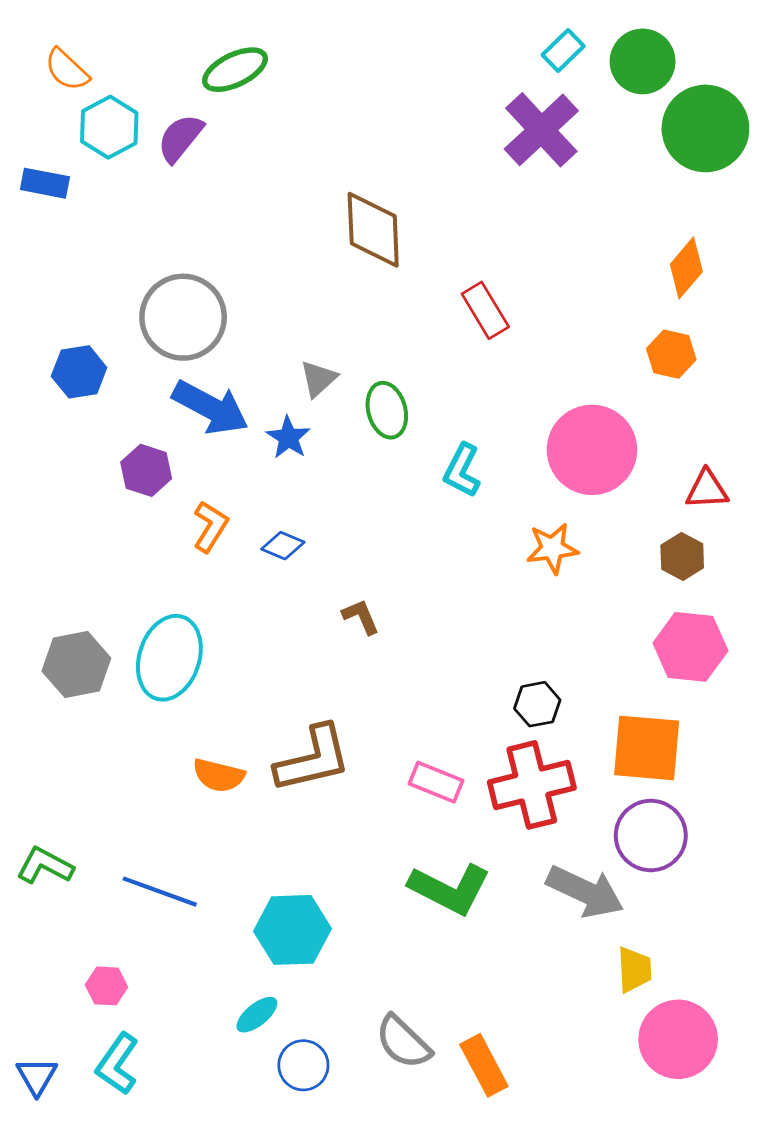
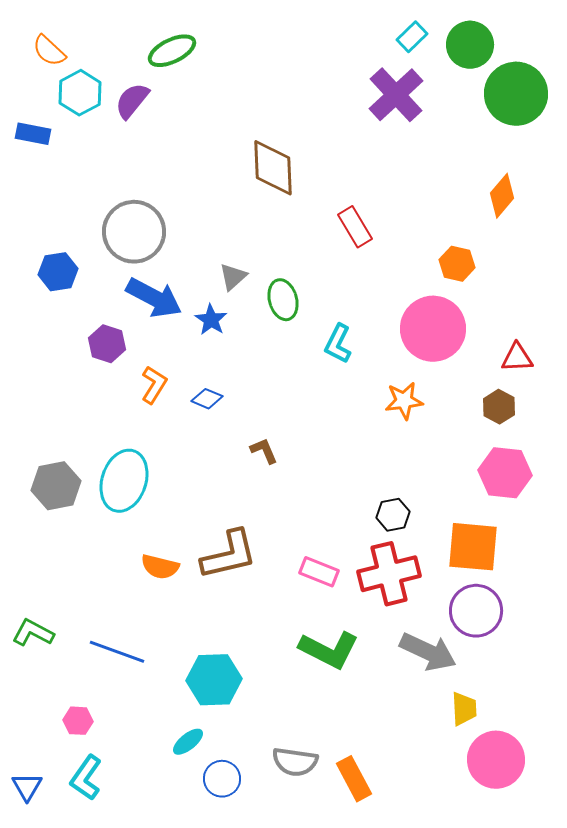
orange hexagon: (671, 354) -> (457, 264), moved
gray semicircle: (403, 1042) -> (295, 762), turned -36

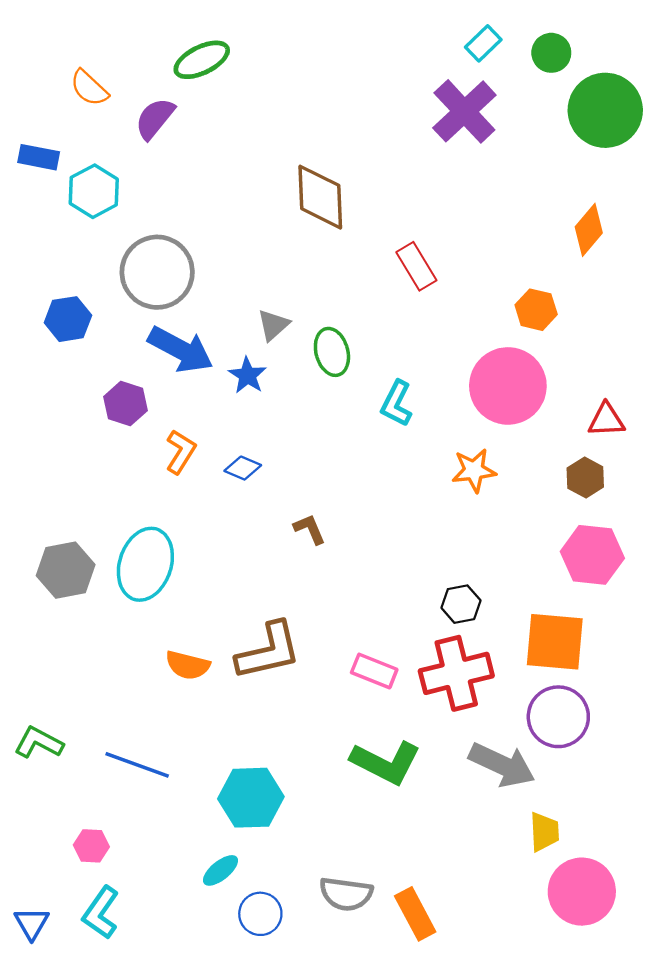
green circle: (470, 45) -> (551, 53), size x0.7
orange semicircle: (49, 51) -> (89, 88), moved
cyan hexagon: (80, 93) -> (94, 191), moved

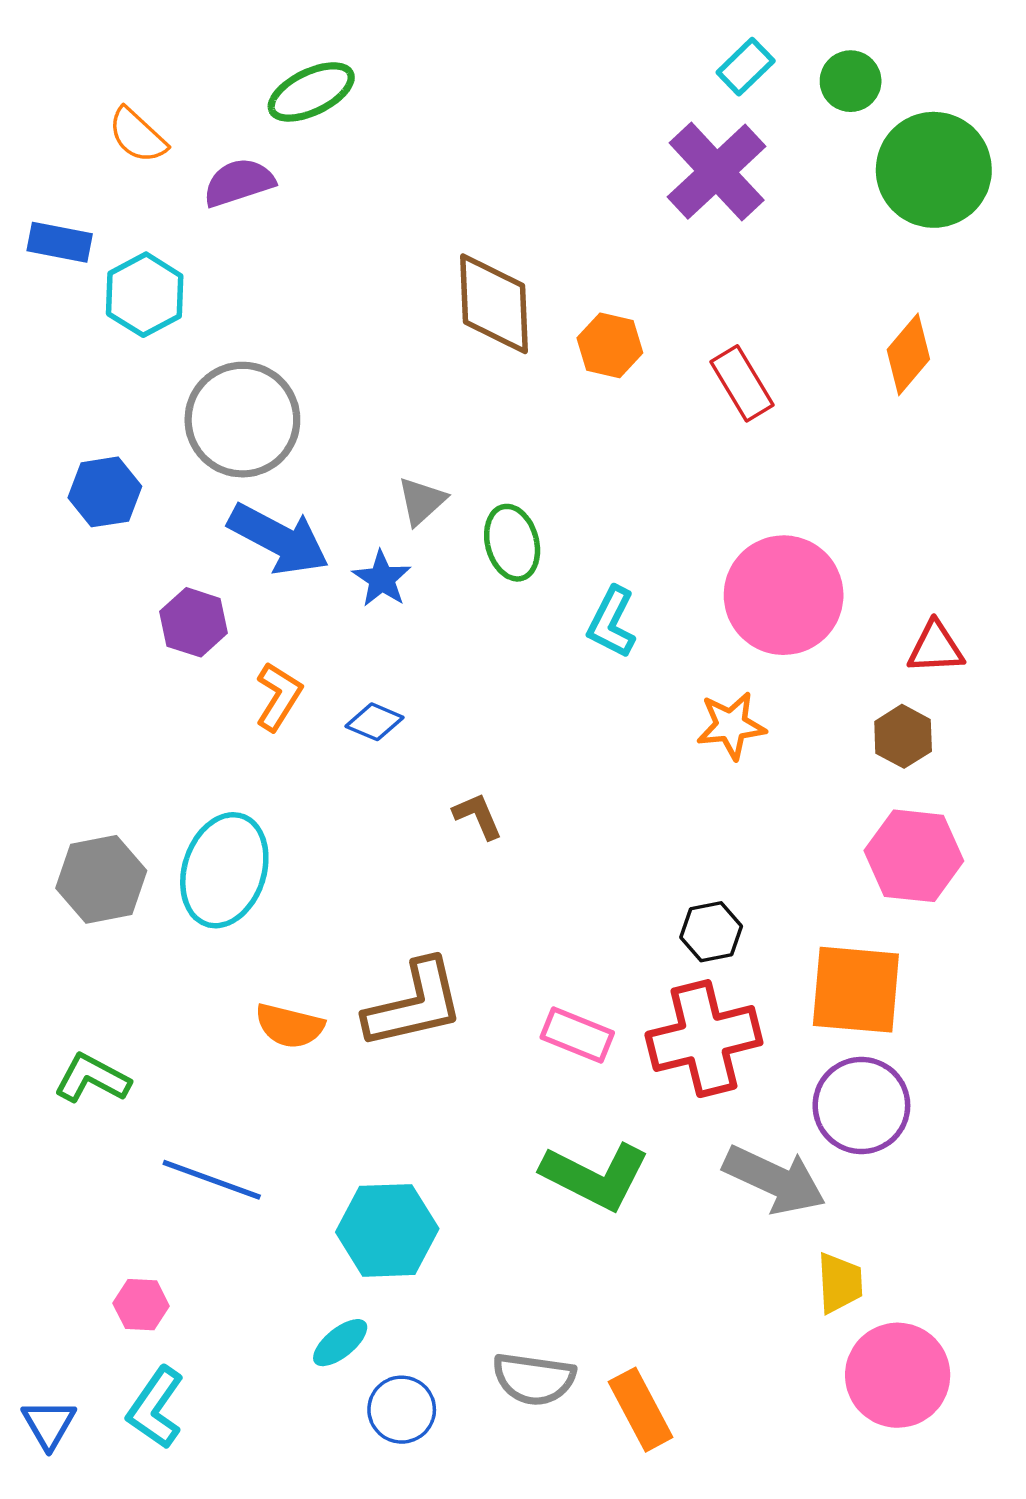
purple semicircle: (155, 118) -> (239, 182), turned 33
red rectangle: (416, 266) -> (742, 383), moved
orange hexagon: (536, 310) -> (610, 345), moved
green L-shape: (39, 743) -> (92, 1078), moved

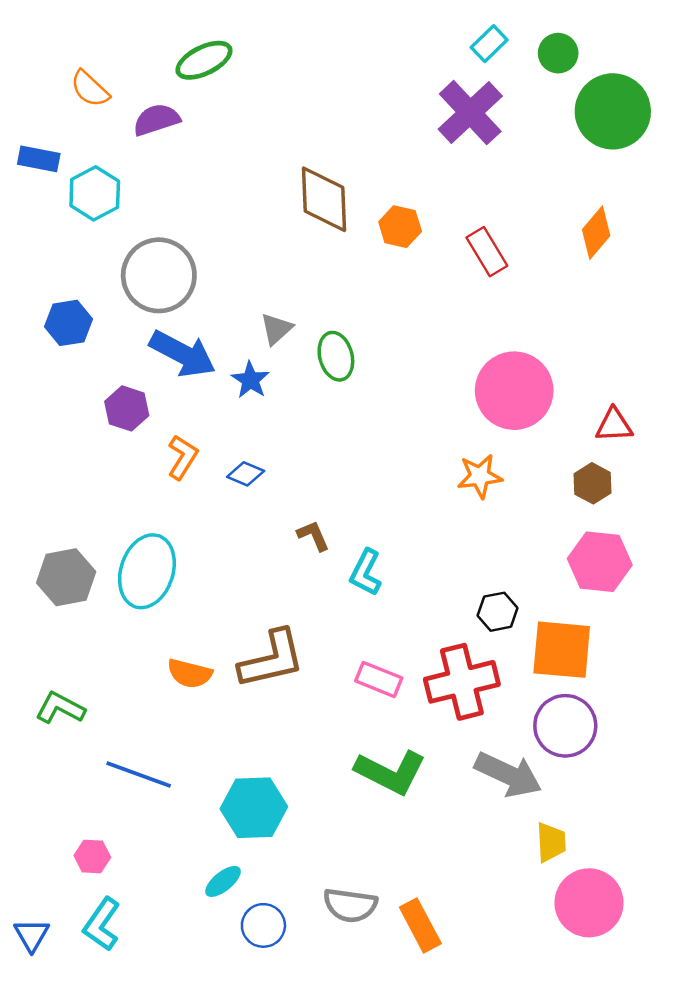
cyan L-shape: (612, 622) -> (366, 572), moved
black hexagon: (711, 932) -> (498, 612), moved

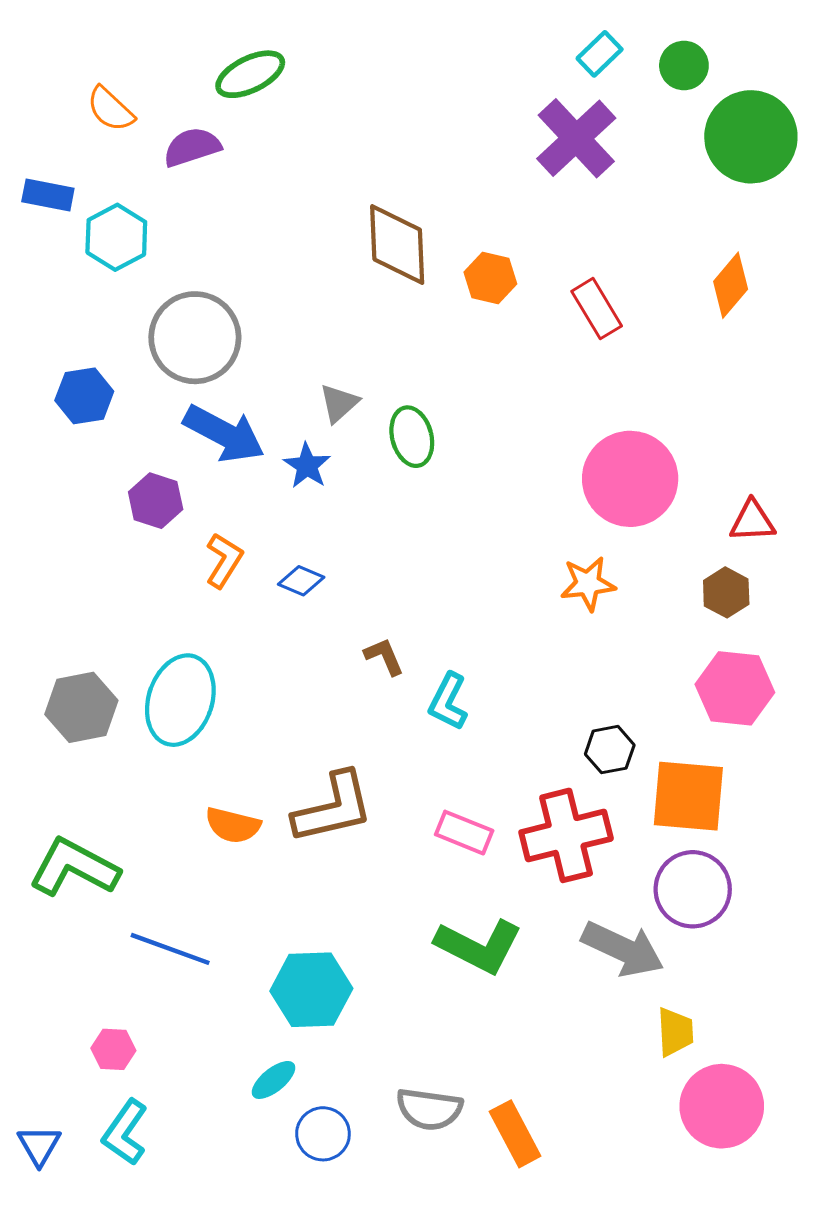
green L-shape: (60, 708) -> (74, 867), size x1.5

